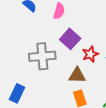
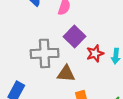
brown triangle: (77, 75) -> (66, 74), moved

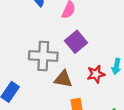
red star: (95, 53) -> (96, 74), moved

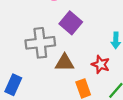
red star: (96, 74) -> (101, 64), moved, turned -30

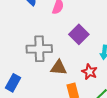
purple square: (71, 23) -> (79, 34), moved

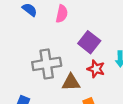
red star: (89, 72) -> (96, 69), moved

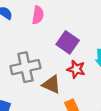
brown triangle: (71, 82) -> (51, 85), turned 30

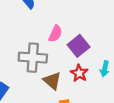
pink semicircle: (38, 15) -> (55, 34), moved

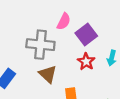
brown triangle: (52, 81) -> (48, 74), moved

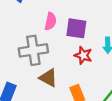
purple square: (86, 34) -> (76, 28), turned -30

